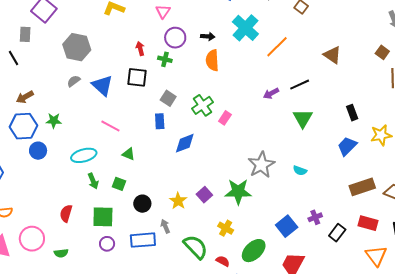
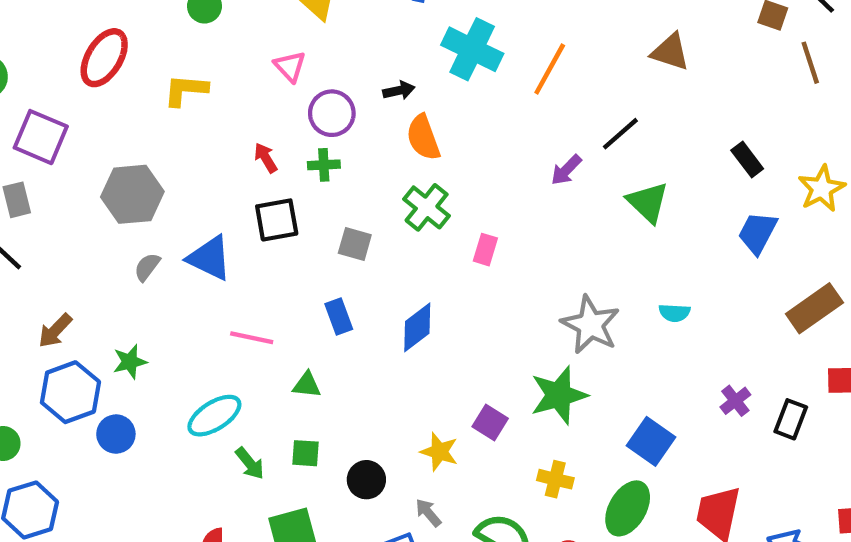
green cross: (203, 105) -> (427, 207), moved
blue rectangle: (160, 121) -> (339, 317), moved
blue square: (287, 226) -> (651, 441), moved

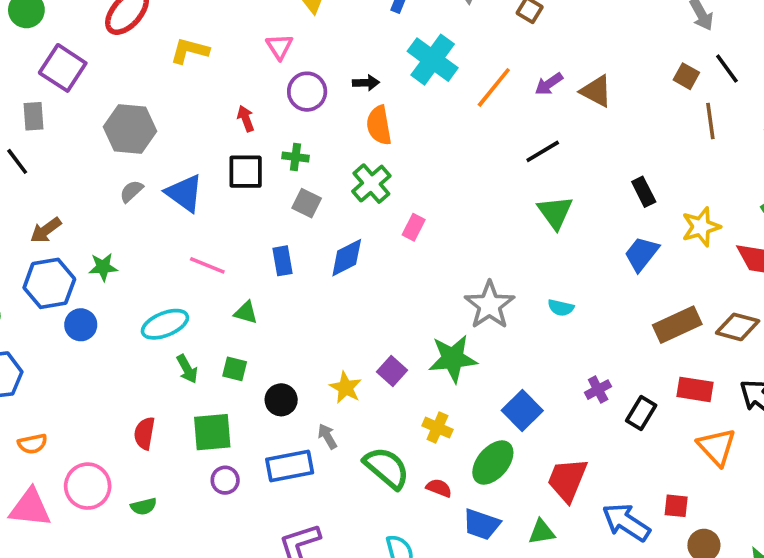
green cross: (324, 165) -> (295, 157), moved
purple arrow: (566, 170) -> (549, 84), moved
blue diamond: (417, 327) -> (347, 258), moved

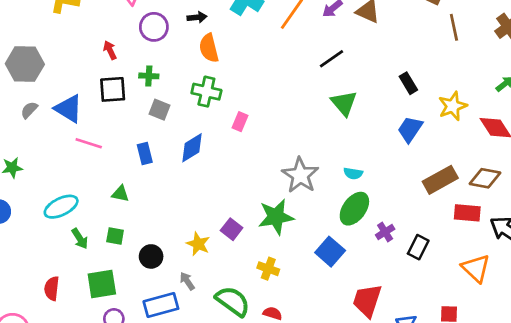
green cross: (371, 184) -> (206, 92), turned -32
pink line: (207, 265) -> (89, 143), moved
red rectangle: (695, 389) -> (467, 213), moved
green ellipse: (493, 462) -> (354, 209), moved

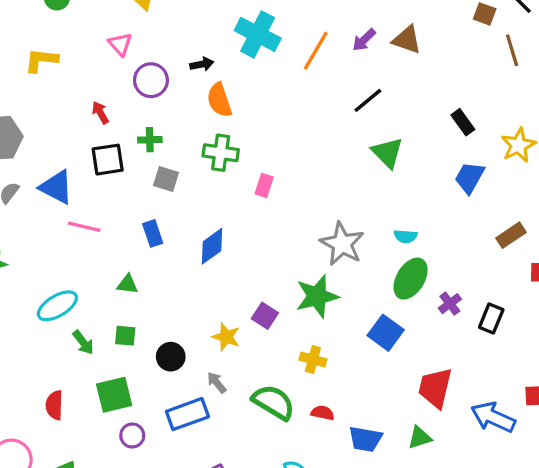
blue diamond: (192, 148) -> (212, 246), moved
brown rectangle: (440, 180) -> (511, 235), size x0.7

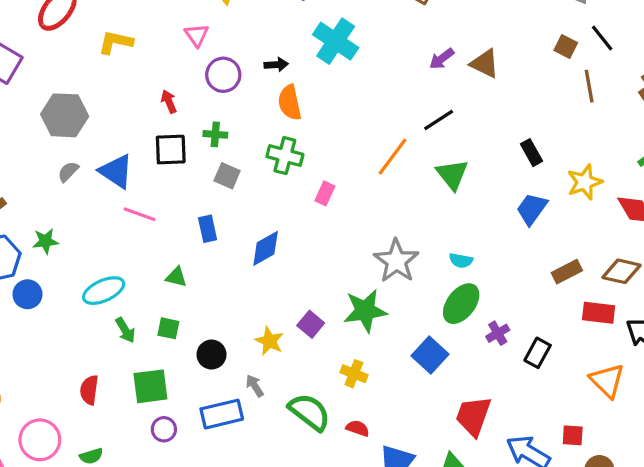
orange line: (316, 51) -> (393, 157), moved

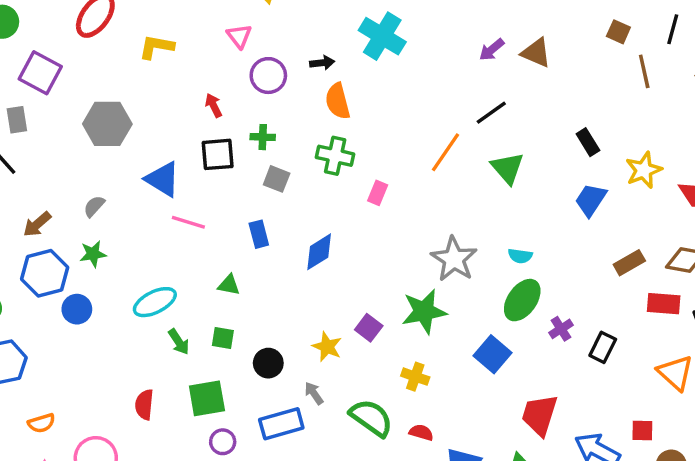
black line: (602, 38) -> (673, 29), moved, turned 56
gray semicircle: (68, 172) -> (94, 206), moved

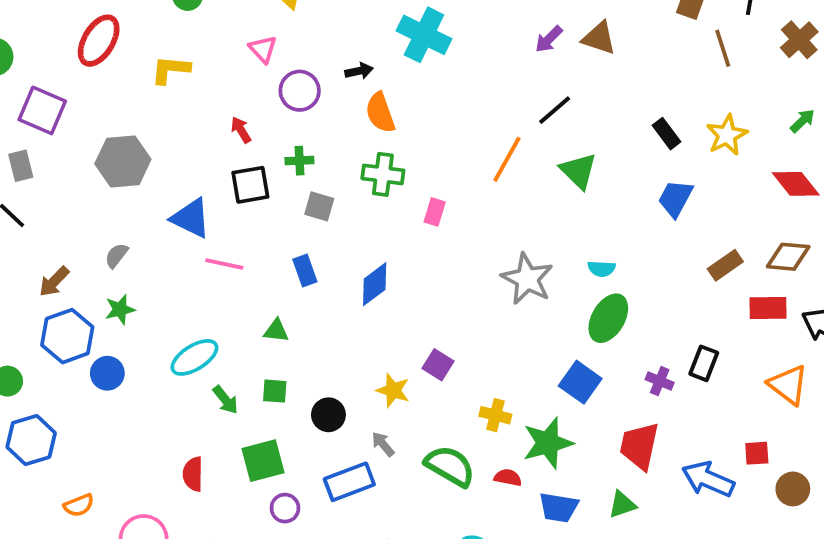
yellow star: (644, 170) -> (727, 135), moved
green star: (424, 311) -> (548, 443), moved
purple cross: (561, 329) -> (660, 381), moved, turned -30

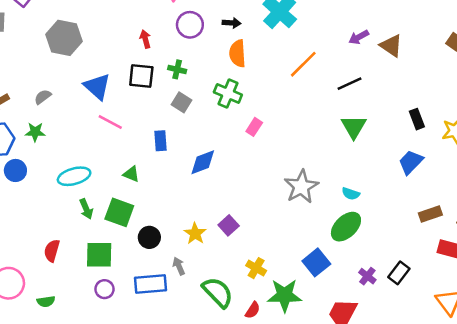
orange line: (507, 159) -> (303, 64), moved
green square: (275, 391) -> (119, 212), size x1.6
red semicircle: (508, 478) -> (253, 310), turned 96

